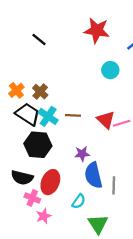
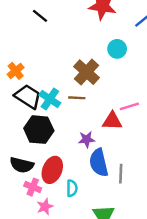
brown cross: (40, 92) -> (87, 72), moved, size x1.5
red triangle: (106, 120) -> (112, 121), moved, turned -42
cyan semicircle: (79, 201) -> (72, 188), moved, turned -35

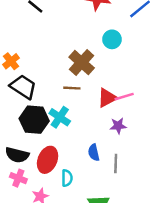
cyan cross: (50, 99) -> (60, 117), moved
red triangle: (112, 121) -> (107, 98), moved, turned -30
purple star: (87, 139) -> (118, 126), moved
blue semicircle: (99, 163) -> (94, 152), size x0.6
pink cross: (33, 187) -> (18, 178), moved

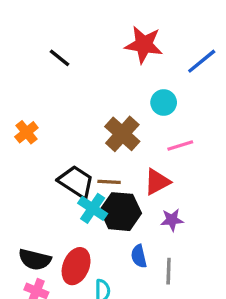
black trapezoid: (23, 87) -> (76, 182), moved
brown line: (72, 88) -> (109, 182), moved
pink line: (124, 97) -> (180, 145), moved
black hexagon: (34, 120) -> (121, 212), moved

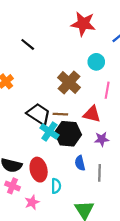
black line: (60, 58) -> (28, 44), moved
pink line: (180, 145) -> (107, 90), turned -63
red triangle: (157, 182) -> (92, 114), turned 42
red ellipse: (76, 266) -> (39, 170), turned -35

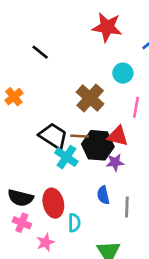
black hexagon: (68, 134) -> (98, 145), moved
purple star: (102, 139) -> (115, 162), moved

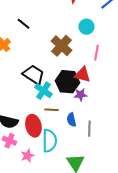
black line: (40, 52) -> (23, 24), moved
brown line: (80, 136) -> (51, 110), moved
cyan semicircle: (74, 223) -> (49, 141), size x1.6

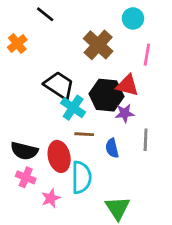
gray line: (89, 129) -> (146, 140), moved

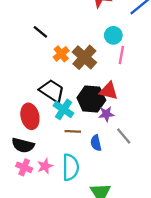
orange cross: (17, 44) -> (61, 54), moved
pink line: (147, 55) -> (121, 55), moved
gray line: (146, 140) -> (124, 136), turned -42
red ellipse: (59, 156) -> (30, 116), moved
pink star: (51, 198) -> (45, 166), moved

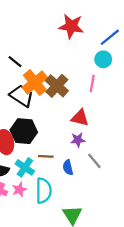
cyan circle: (113, 35) -> (103, 59), moved
orange cross: (61, 54) -> (35, 83), size x1.6
black trapezoid: (52, 91) -> (22, 96), moved
black hexagon: (91, 99) -> (24, 131), moved
cyan cross: (64, 109) -> (25, 167), moved

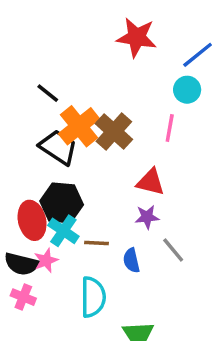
cyan cross: (25, 167) -> (63, 231), moved
pink star: (19, 190) -> (46, 260), moved

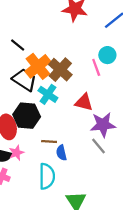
cyan circle: (187, 90) -> (107, 55), moved
pink line: (170, 128) -> (96, 67), turned -30
purple star: (147, 217) -> (103, 125), moved, size x1.6
cyan cross: (63, 231) -> (48, 94), moved
blue semicircle: (131, 260) -> (61, 153), moved

